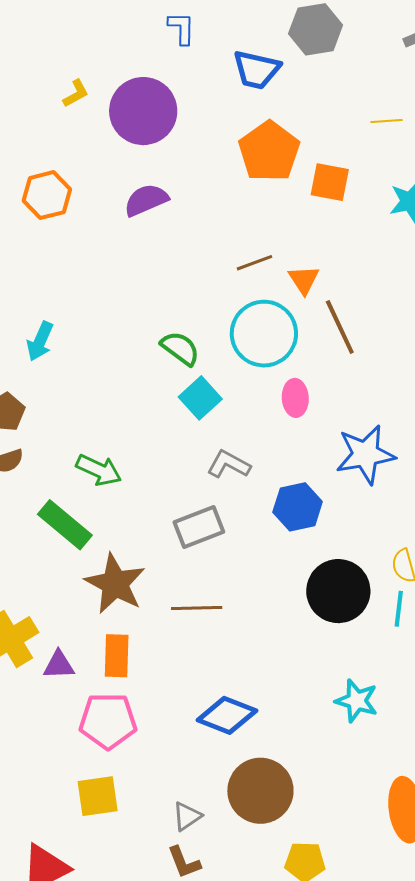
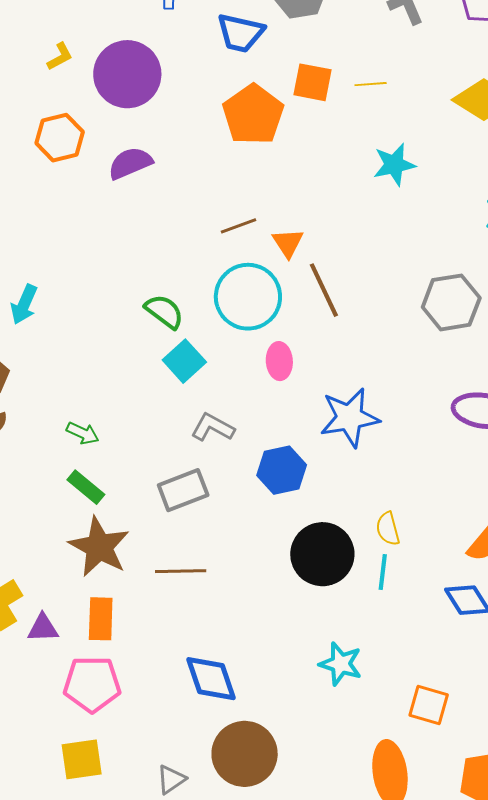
orange square: (330, 182) -> (313, 82), moved
orange hexagon: (47, 195) -> (60, 138), moved
green arrow: (99, 470) -> (83, 433), size x0.7
green rectangle: (65, 525) -> (86, 487), moved, size x0.7
blue diamond: (227, 715) -> (211, 679), turned 50

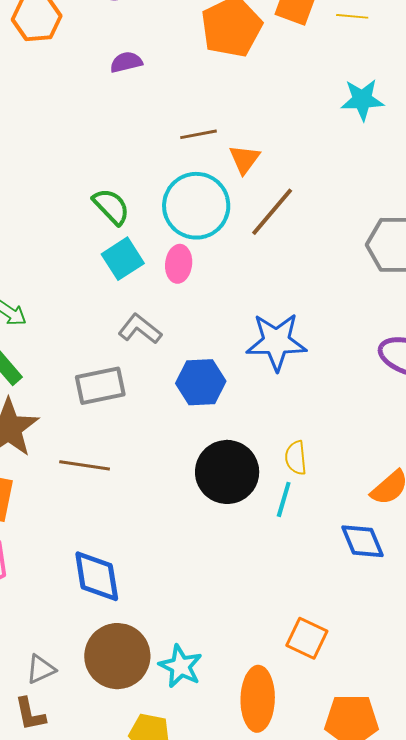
purple semicircle: (130, 163) -> (126, 62), moved, size x0.7
brown line: (324, 290) -> (272, 212), turned 56
pink ellipse: (279, 361) -> (179, 264), moved
cyan star: (341, 664) -> (181, 666), moved

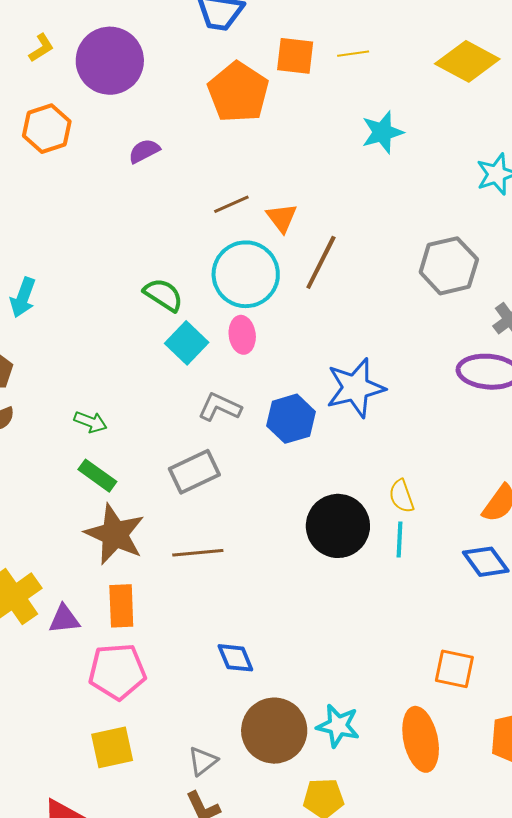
blue hexagon: (201, 382) -> (291, 419), moved
blue diamond: (97, 576) -> (235, 658), size x0.7

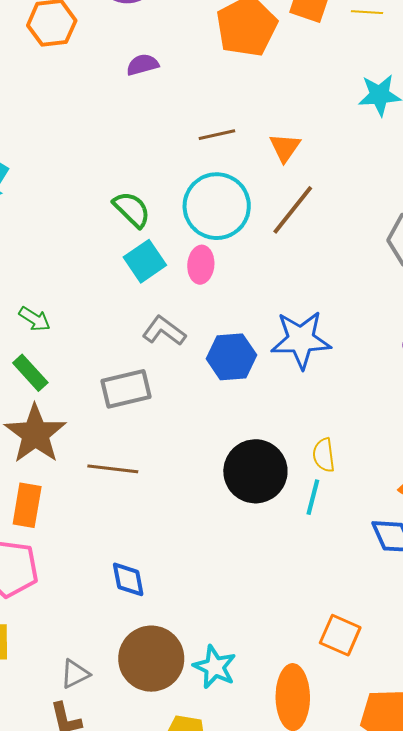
orange triangle: (282, 218) -> (285, 148), moved

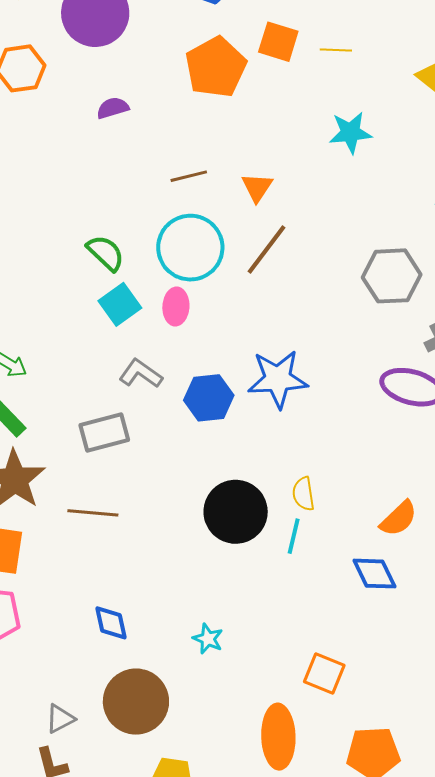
cyan star: (215, 667) -> (208, 639), moved, size x0.7

